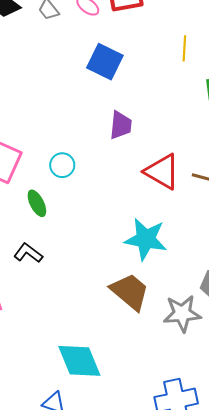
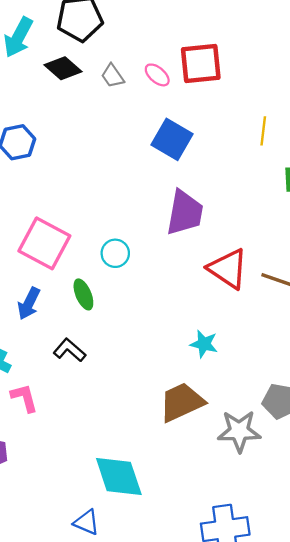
purple trapezoid: (121, 125) -> (185, 213), size x1.4
cyan star: (146, 239) -> (204, 344), size x0.6
brown trapezoid: (130, 292) -> (182, 402), turned -69

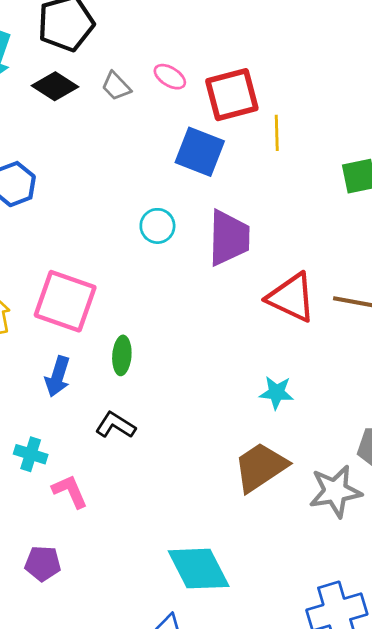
red square: (201, 64) -> (232, 95), moved
yellow line: (263, 131) -> (277, 133), moved
cyan circle: (115, 253) -> (157, 226), moved
green ellipse: (83, 294) -> (122, 355), turned 36

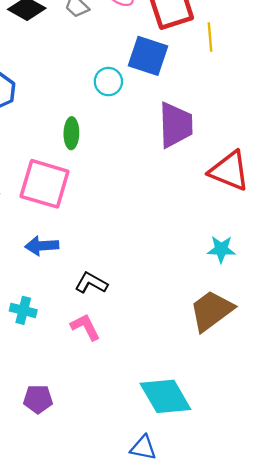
cyan circle: (157, 226) -> (108, 82), moved
green ellipse: (122, 355) -> (71, 133), moved
blue arrow: (58, 377) -> (42, 246), turned 72
pink L-shape: (70, 491) -> (85, 327), moved

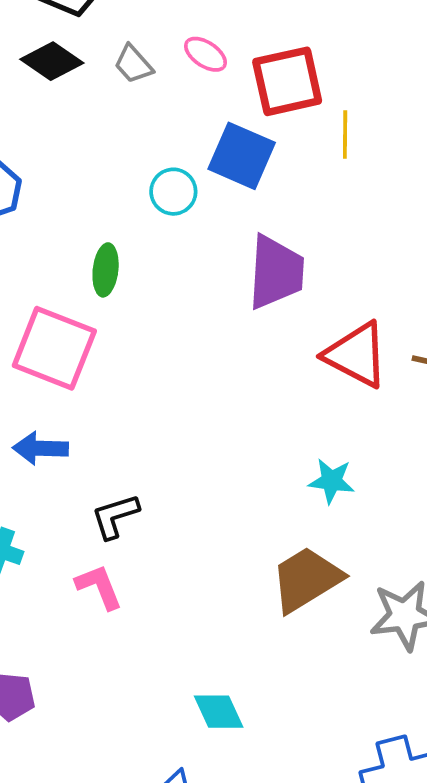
black L-shape: (91, 283) -> (115, 516), turned -52
cyan diamond: (165, 396) -> (219, 712), size x0.6

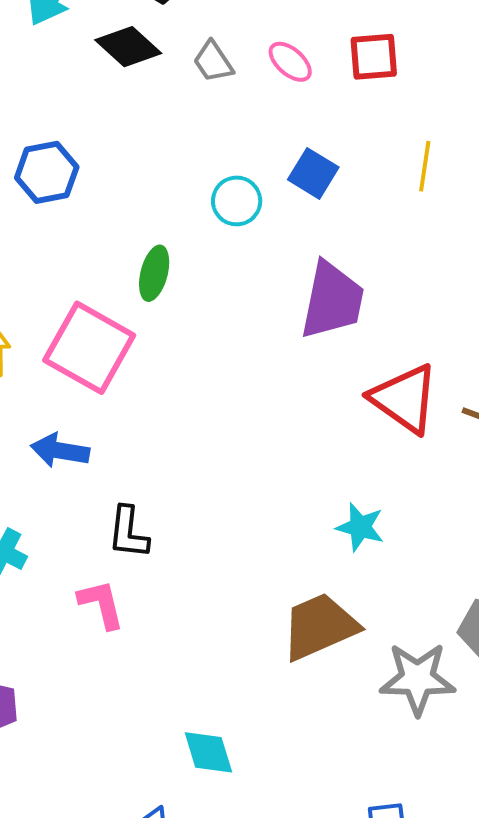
red square: (287, 81) -> (374, 57), moved, size x0.7
blue square: (242, 156) -> (313, 173), size x0.7
black L-shape: (115, 516) -> (128, 533), turned -74

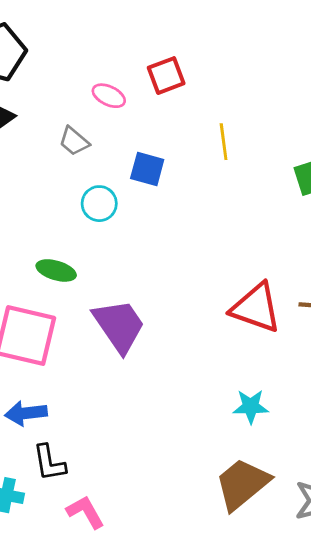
gray trapezoid: (213, 62) -> (74, 141), moved
green ellipse: (154, 273) -> (56, 270), turned -72
purple trapezoid: (332, 300) -> (119, 326), moved, turned -30
black L-shape: (128, 533) -> (49, 463), moved

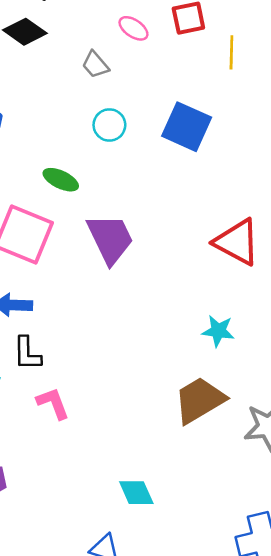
yellow line: (224, 142) -> (231, 52), moved
blue square: (147, 169) -> (187, 127), moved, size x1.5

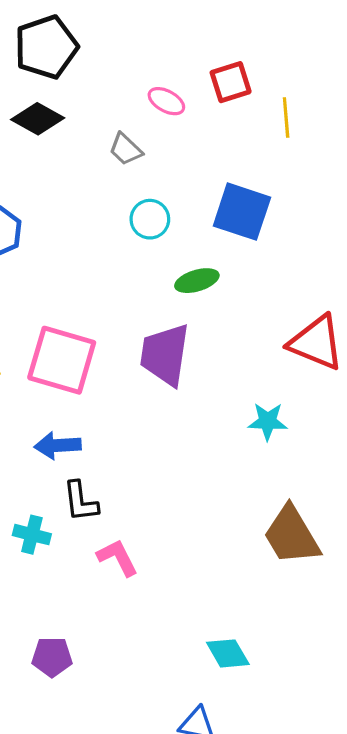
green ellipse: (61, 180) -> (197, 281), moved, turned -36
purple trapezoid: (110, 239) -> (165, 355), turned -140
cyan star: (218, 331) -> (268, 421), moved
brown trapezoid: (200, 400) -> (292, 535), turned -84

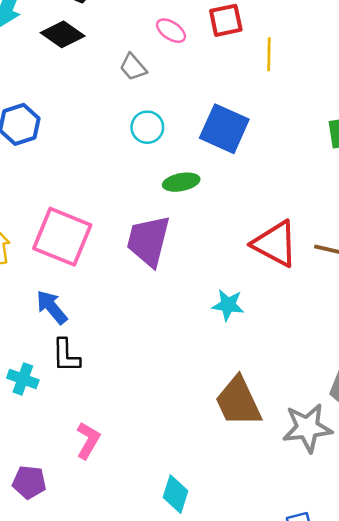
blue arrow: (58, 446) -> (52, 307), turned 48
pink L-shape: (118, 558) -> (88, 440), moved, turned 51
cyan diamond: (228, 653) -> (175, 494), turned 42

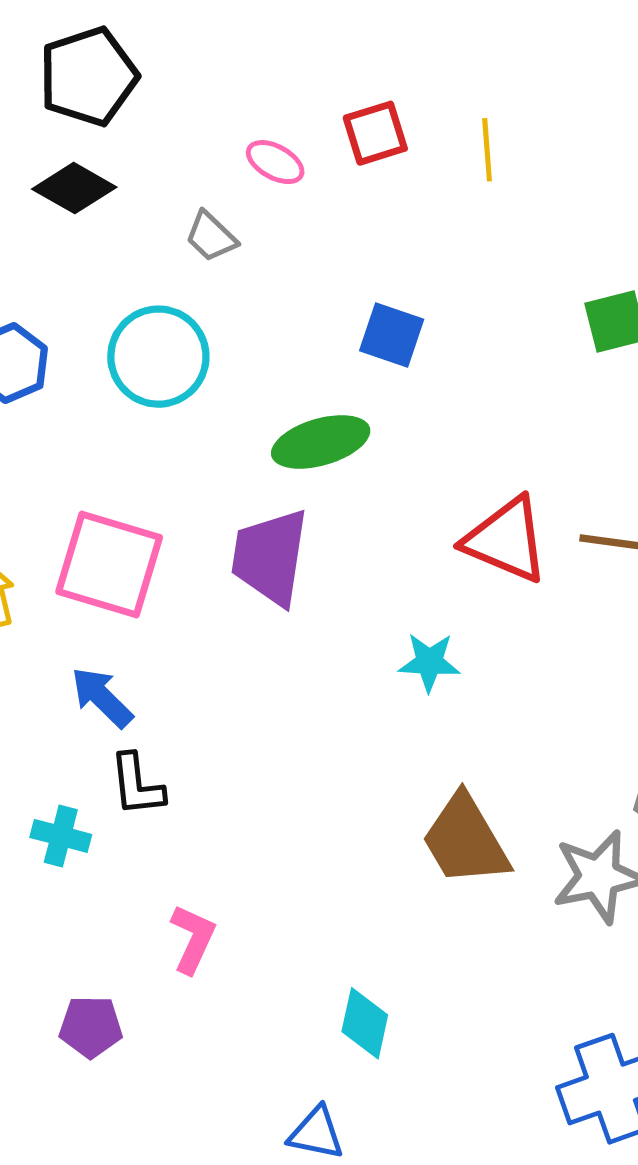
yellow line: (269, 54) -> (487, 150), moved
cyan circle: (147, 127) -> (158, 357), moved, size x1.6
blue square: (224, 129) -> (392, 335), size x0.7
green ellipse: (181, 182) -> (321, 442), size x1.4

